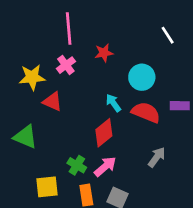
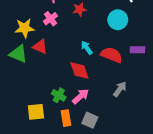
cyan circle: (142, 77) -> (118, 20), moved
red diamond: (104, 133) -> (79, 70), turned -70
green triangle: (25, 137) -> (18, 54), moved

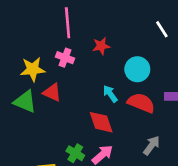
pink cross: (50, 19) -> (65, 58), turned -32
cyan circle: (118, 20) -> (137, 69), moved

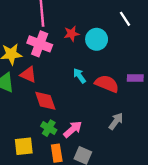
pink cross: (65, 58) -> (40, 44), size x1.5
cyan circle: (137, 69) -> (97, 39), moved
red diamond: (101, 122) -> (45, 101), moved

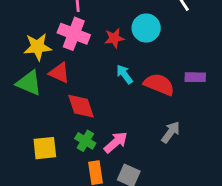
red star: (72, 34) -> (114, 38), moved
yellow square: (24, 146) -> (45, 148), moved

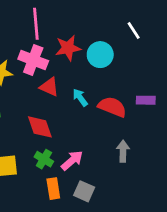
red star: (114, 38) -> (68, 48), moved, size x1.4
red triangle: (59, 73) -> (49, 87), moved
gray arrow: (171, 132) -> (123, 151), turned -35

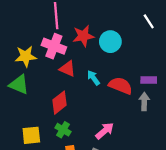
white line: (134, 30) -> (149, 21), moved
red diamond: (40, 127) -> (60, 103), turned 70
gray arrow: (123, 151) -> (144, 101), moved
pink arrow: (72, 160) -> (105, 131), moved

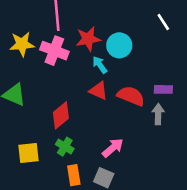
yellow star: (26, 56) -> (22, 44), moved
red triangle: (67, 69) -> (98, 91), moved
cyan arrow: (93, 78) -> (100, 65), moved

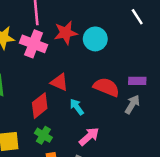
cyan arrow: (100, 65) -> (77, 107), moved
red triangle: (98, 91) -> (59, 82), moved
gray arrow: (158, 114) -> (132, 104), turned 30

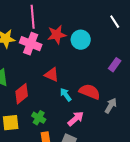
purple rectangle: (137, 81) -> (115, 65), moved, turned -56
red semicircle: (106, 87) -> (90, 92), moved
gray arrow: (132, 104) -> (111, 106), moved
red diamond: (40, 106) -> (22, 94), moved

